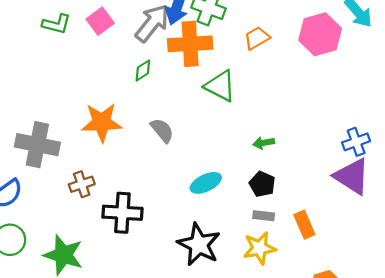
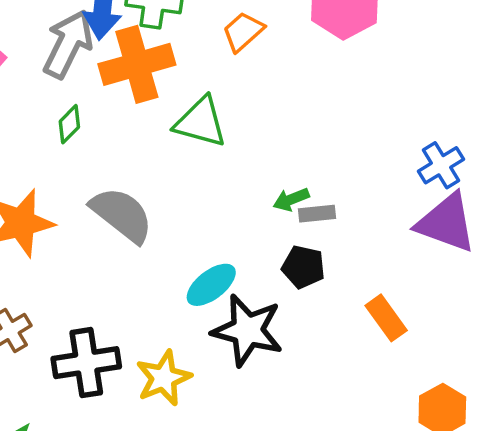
gray semicircle: (162, 130) -> (122, 215), size x1.5
gray rectangle: (264, 216) -> (317, 214), moved
black star: (199, 244) -> (247, 330), moved
yellow star: (260, 248) -> (164, 378), moved

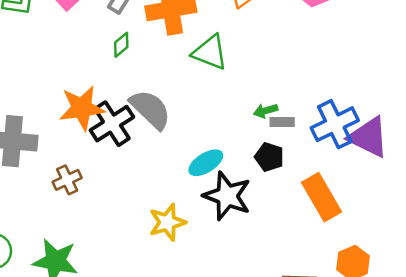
blue cross: (441, 165) -> (335, 124), moved, size x1.5
orange rectangle: (386, 318) -> (321, 197), size x1.5
black cross: (86, 363) -> (112, 124), moved, turned -30

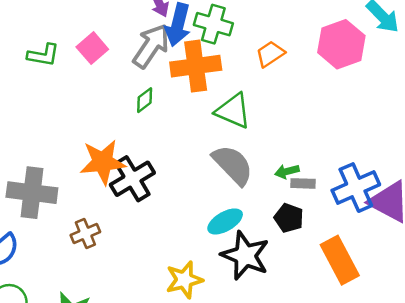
gray semicircle: (150, 109) -> (233, 165), moved

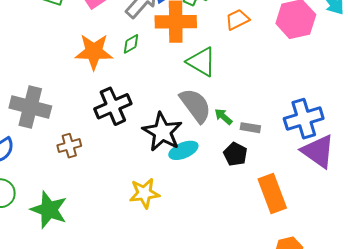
orange star: (103, 162) -> (94, 52), moved
green arrow: (287, 171) -> (223, 117), moved, turned 48
blue cross: (356, 188) -> (304, 119), moved
black star: (245, 255) -> (162, 132), moved

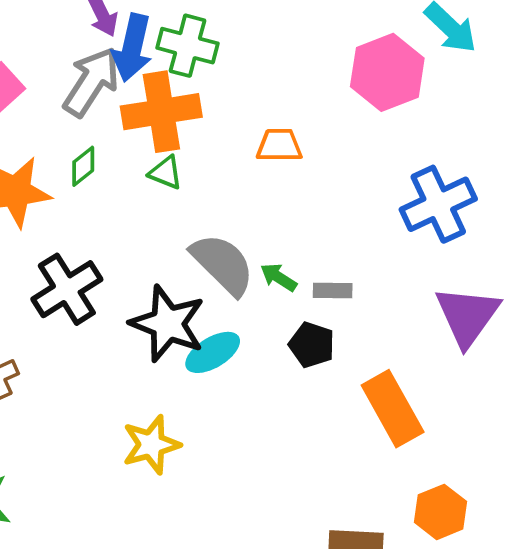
orange trapezoid: (237, 20) -> (279, 145), moved, turned 35
green triangle: (201, 62) -> (166, 173), moved, size x0.6
blue cross: (304, 119) -> (438, 204), moved
purple triangle: (318, 151) -> (467, 316), turned 39

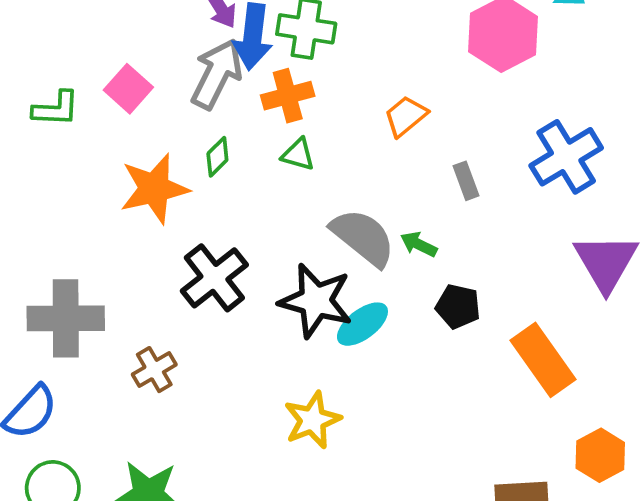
orange cross: (161, 112) -> (288, 96), size x0.7
orange trapezoid: (279, 145) -> (406, 116), turned -33
gray rectangle: (333, 290) -> (466, 181), moved, turned 75

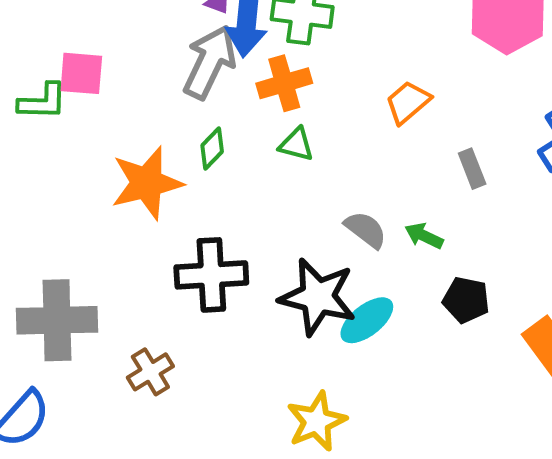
pink square: (128, 89) -> (81, 73), moved, turned -36
gray semicircle: (363, 237) -> (366, 230), size x0.6
black cross: (214, 278) -> (211, 275), turned 36

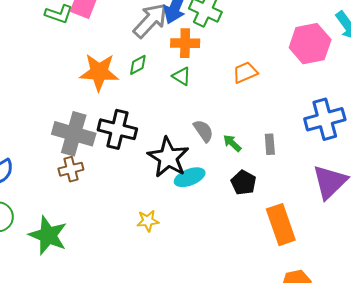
gray rectangle: (472, 169) -> (270, 144), moved
gray cross: (57, 320) -> (74, 134), moved
yellow star: (317, 421) -> (148, 221), size x0.7

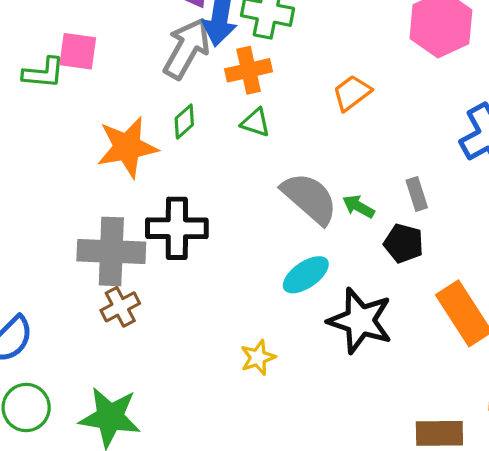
gray semicircle: (203, 131) -> (310, 198), size x1.6
black star: (168, 157) -> (360, 321), moved
black pentagon: (244, 183) -> (404, 243), moved

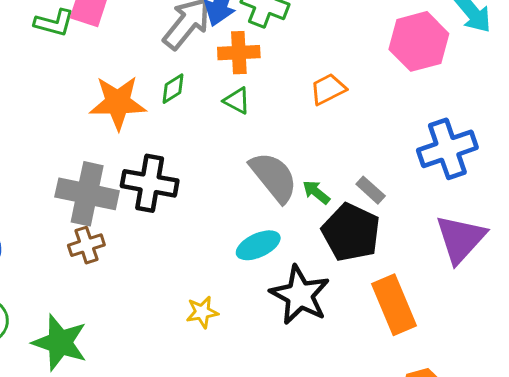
gray rectangle: (417, 194) -> (371, 190), turned -40
black pentagon: (404, 243) -> (351, 232), size x1.6

